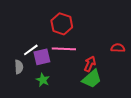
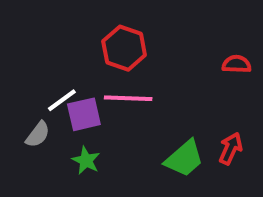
red semicircle: (118, 48) -> (237, 64), moved
red arrow: (90, 64) -> (231, 148), moved
gray semicircle: (19, 67) -> (38, 134), turned 40

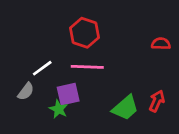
purple square: (84, 114) -> (68, 94), moved

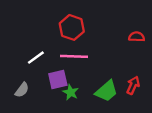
gray semicircle: (26, 91) -> (22, 90), moved
green star: (59, 109) -> (71, 92), moved

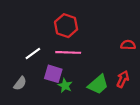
red semicircle: (137, 37) -> (128, 45), moved
purple square: (58, 80) -> (53, 74), turned 30

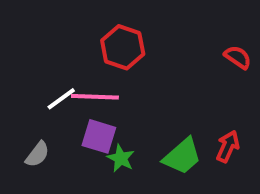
red semicircle: (128, 45) -> (238, 57), moved, turned 32
pink line: (68, 52) -> (95, 97), moved

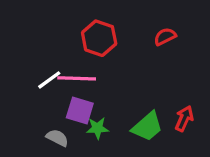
red semicircle: (238, 57) -> (165, 37), moved, turned -60
gray semicircle: (37, 154) -> (57, 138), moved, turned -100
green star: (121, 158) -> (97, 128), turned -30

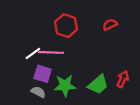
purple square: (80, 110) -> (43, 74), moved
green star: (97, 128) -> (65, 86), size x1.5

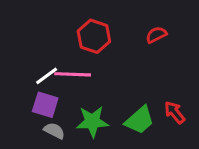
purple square: (43, 74) -> (45, 105), moved
red arrow: (123, 79) -> (175, 112), turned -63

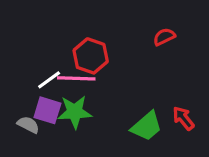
red hexagon: (94, 36) -> (91, 56), moved
green star: (92, 122) -> (75, 112), moved
gray semicircle: (54, 131) -> (28, 125), moved

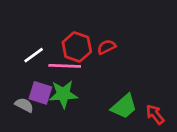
red semicircle: (164, 37) -> (106, 47), moved
white line: (49, 80) -> (34, 55), moved
red arrow: (183, 118) -> (155, 114), moved

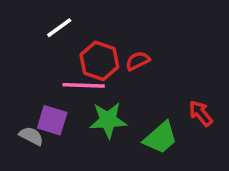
white line: (34, 55) -> (59, 28), moved
green star: (63, 94) -> (108, 120), moved
red arrow: (155, 114) -> (201, 113), moved

